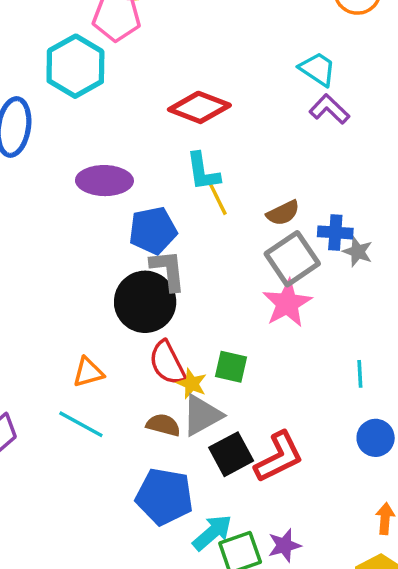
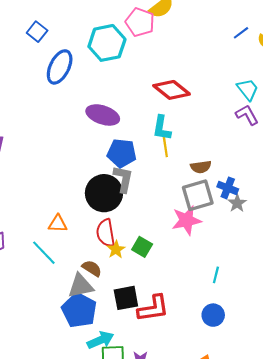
gray triangle: (202, 415) -> (81, 286), moved

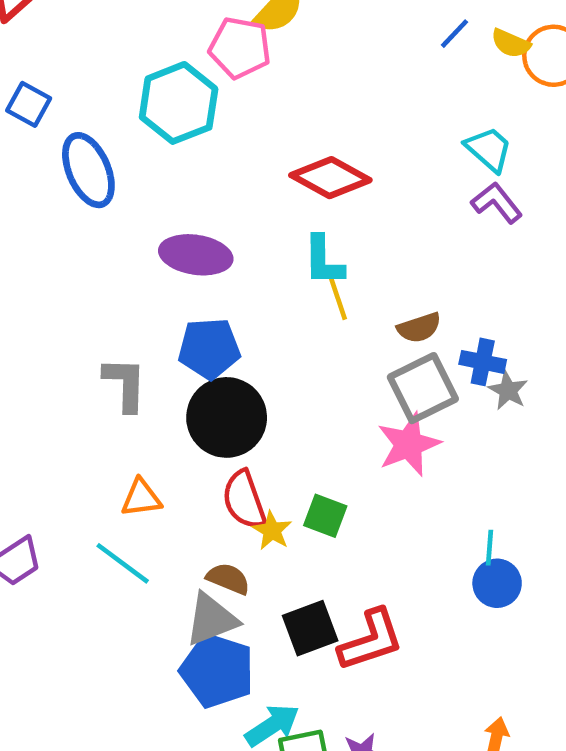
blue ellipse: (60, 67) -> (88, 170), turned -40
blue pentagon: (122, 153) -> (209, 348), moved
gray L-shape: (123, 179) -> (125, 384), moved
blue circle: (213, 315) -> (497, 583), moved

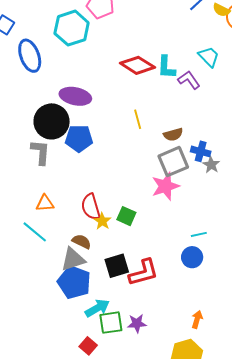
purple L-shape: (497, 203) -> (189, 80), moved
cyan L-shape: (323, 261) -> (166, 67), moved
black circle: (227, 417) -> (52, 121), moved
cyan line: (489, 548) -> (199, 234), turned 70
blue circle: (497, 583) -> (192, 257), moved

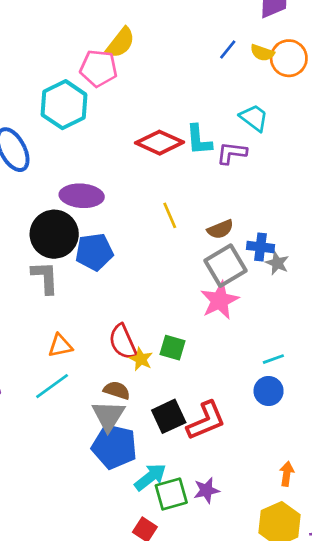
purple L-shape: (189, 80) -> (232, 153), turned -40
cyan line: (35, 232) -> (52, 386), turned -68
gray triangle: (73, 259) -> (108, 416), turned -32

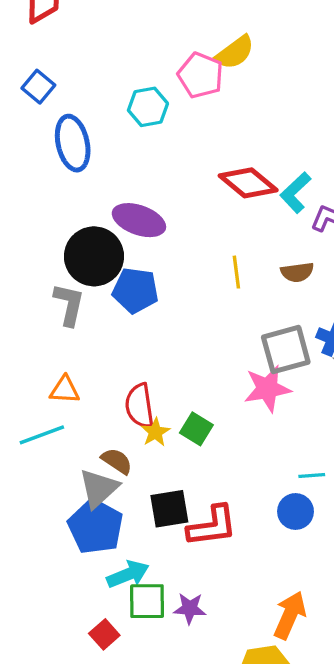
cyan hexagon: (64, 105) -> (148, 107), size x0.7
cyan L-shape: (199, 140) -> (295, 193), turned 36
brown semicircle: (220, 229) -> (297, 272), moved
orange arrow: (287, 474) -> (290, 615), size x1.6

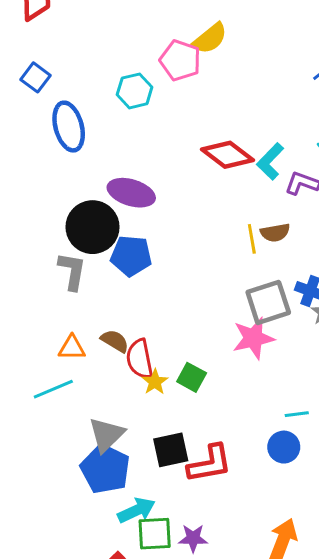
yellow line: (236, 272) -> (252, 239), moved
brown semicircle: (117, 461) -> (115, 341), moved

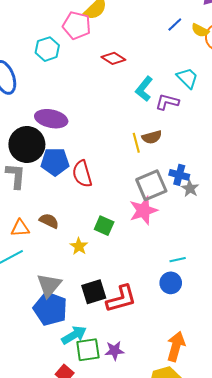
red diamond: (227, 155) -> (113, 58), moved, size x0.7
red semicircle: (140, 359) -> (82, 174), moved
green square: (192, 377) -> (104, 226), moved

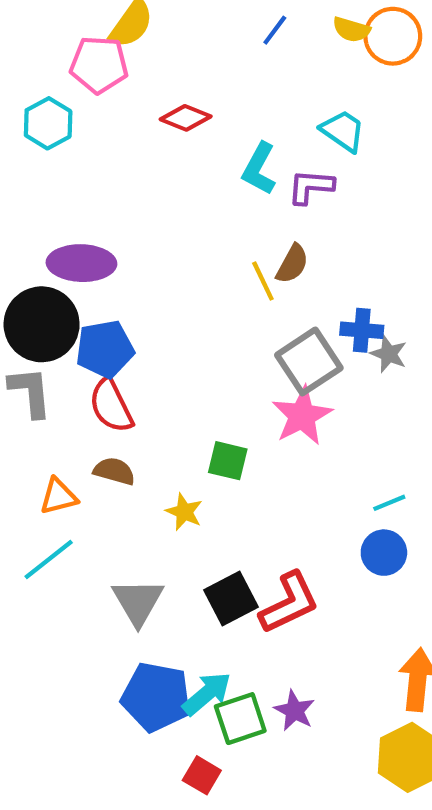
blue line: (175, 24) -> (275, 30), moved
brown semicircle: (152, 137) -> (292, 264), turned -36
red semicircle: (82, 174) -> (111, 406), moved
blue pentagon: (50, 309) -> (156, 697), moved
purple star: (114, 351) -> (294, 711), turned -30

